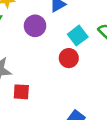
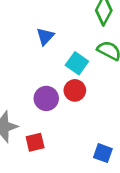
purple circle: (35, 26) -> (46, 98), moved

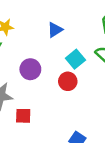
purple circle: (46, 98) -> (30, 69), moved

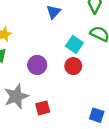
blue triangle: (55, 30) -> (54, 12), moved

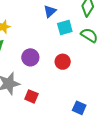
cyan square: (74, 45) -> (65, 28), moved, turned 35
red square: (43, 108) -> (31, 96), turned 32

